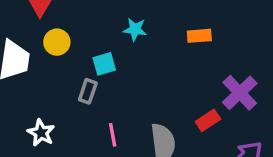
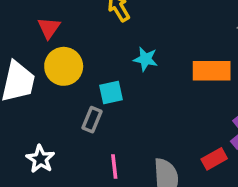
orange rectangle: (199, 36) -> (212, 71), size x1.5
yellow circle: (57, 42) -> (64, 66), size x1.4

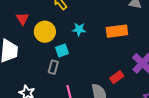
yellow circle: (64, 66) -> (45, 32), moved
red rectangle: (214, 159) -> (117, 77), moved

